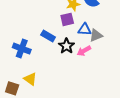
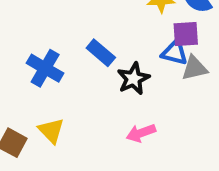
purple square: (67, 19) -> (186, 34), moved
pink arrow: (84, 51) -> (141, 133), moved

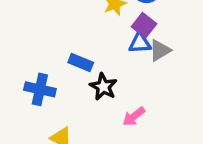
purple square: (186, 34) -> (144, 25), turned -30
black star: (133, 79) -> (103, 87), moved

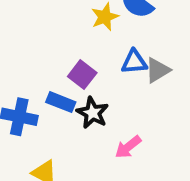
purple square: (144, 25) -> (82, 75), moved
blue rectangle: (81, 63) -> (61, 102), moved

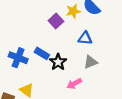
gray triangle: (158, 70) -> (91, 62), moved
purple square: (82, 75) -> (56, 21), moved

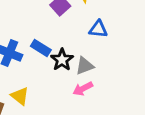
gray triangle: (91, 62) -> (85, 66), moved

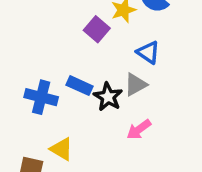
blue triangle: (98, 29) -> (148, 52), turned 36
gray triangle: (85, 66) -> (136, 85), moved

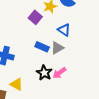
blue rectangle: (80, 86) -> (42, 47), moved
black star: (108, 97) -> (44, 73), moved

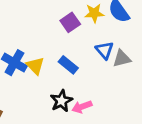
gray triangle: (57, 48) -> (122, 59), moved
yellow triangle: (16, 84) -> (35, 66), moved

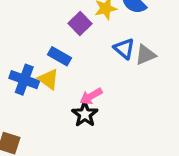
blue rectangle: (68, 65) -> (59, 56), moved
pink arrow: (82, 107) -> (91, 96), moved

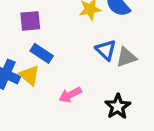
purple square: (80, 24) -> (30, 21), moved, turned 35
black star: (85, 114) -> (118, 106), moved

